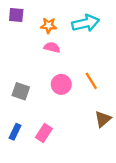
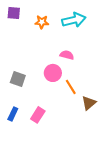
pink semicircle: (52, 47) -> (67, 55), moved
orange line: (91, 81) -> (71, 87), moved

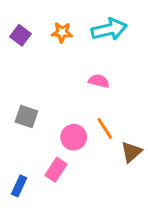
purple square: (14, 13) -> (21, 35), moved, turned 32
pink circle: (53, 73) -> (74, 137), moved
blue rectangle: (13, 114) -> (19, 186), moved

